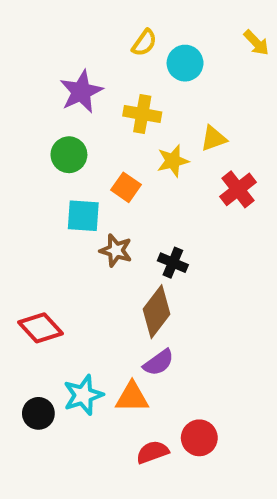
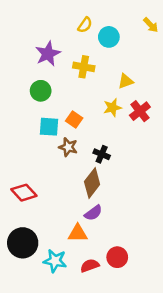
yellow star: (173, 161) -> (112, 108), moved
orange square: (126, 187) -> (74, 120), moved
cyan star: (83, 395) -> (55, 261), moved, turned 30
black circle: (38, 413) -> (23, 243), size x1.6

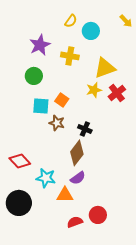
yellow triangle: (126, 81) -> (105, 68), size x1.6
cyan star: (55, 261) -> (46, 178), moved

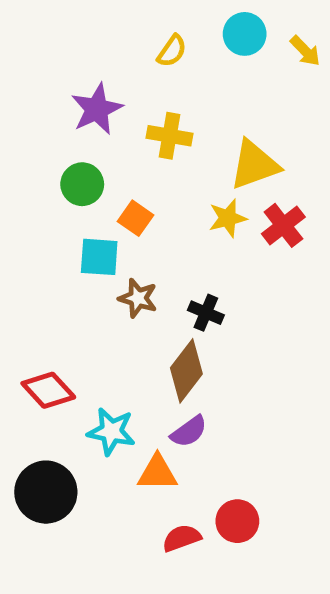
cyan circle: (91, 31) -> (245, 34), moved
orange square: (62, 100) -> (136, 218), moved

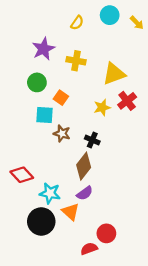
yellow star: (228, 218) -> (102, 107), moved
orange triangle: (157, 473) -> (71, 212), turned 42
black circle: (46, 492) -> (41, 221), moved
red semicircle: (182, 538) -> (89, 249), moved

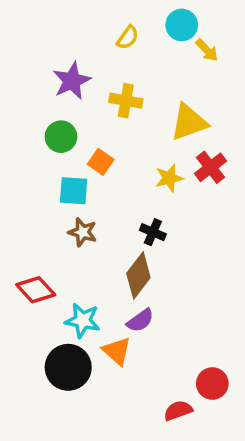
yellow arrow: (137, 23) -> (207, 50), moved
brown star: (62, 134) -> (83, 232), moved
red circle: (106, 233) -> (212, 384), moved
red semicircle: (89, 249) -> (178, 411), moved

